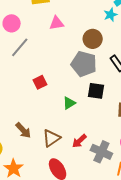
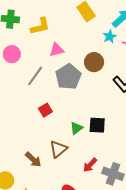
gray line: (20, 47) -> (35, 76), moved
gray pentagon: (84, 64) -> (68, 77), moved, turned 30
black square: (96, 91) -> (97, 125), moved
brown triangle: (51, 138) -> (58, 149), moved

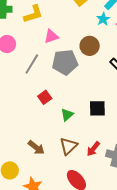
gray pentagon: (68, 77) -> (65, 62), turned 30
green triangle: (76, 128) -> (67, 115), moved
brown triangle: (58, 149) -> (68, 146), moved

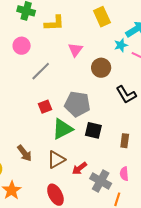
pink triangle: (51, 36) -> (75, 50), moved, turned -49
gray pentagon: (65, 62) -> (77, 104), moved
green triangle: (67, 115) -> (62, 129), size x1.6

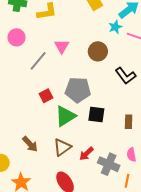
pink triangle: (75, 50) -> (62, 46), moved

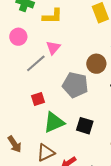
pink triangle: (62, 46) -> (53, 48), moved
gray pentagon: (78, 90) -> (75, 85), moved

